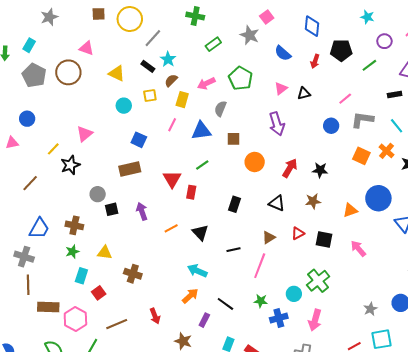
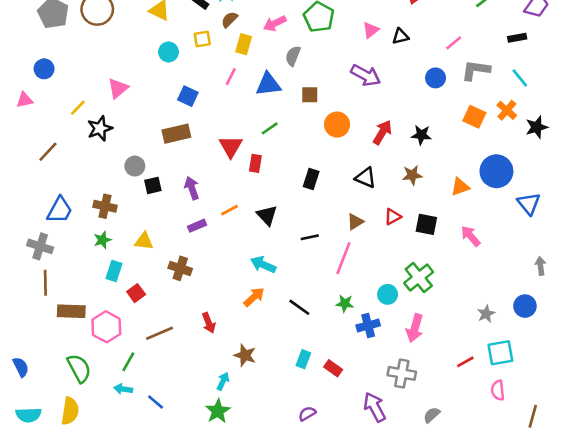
purple arrow: (277, 124) -> (366, 75), turned -45
purple rectangle: (204, 320) -> (197, 226), moved, turned 40

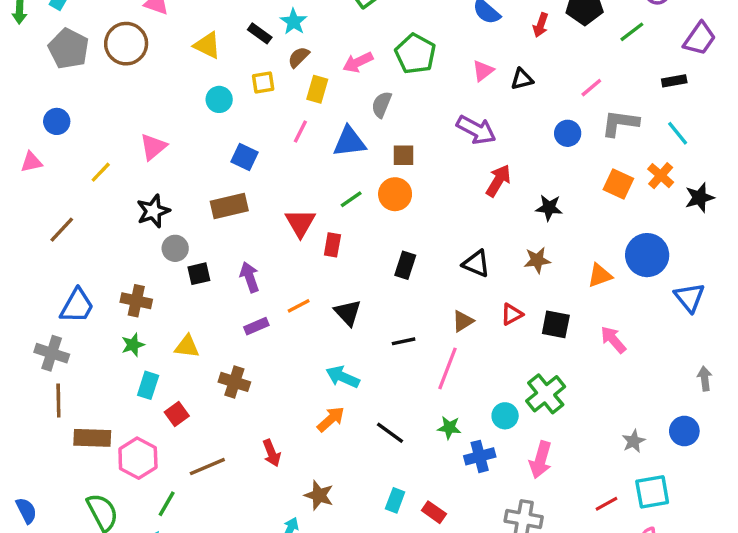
orange circle: (337, 125) -> (395, 194), moved
black star: (100, 128) -> (153, 211), moved
red arrow: (382, 132) -> (498, 181), moved

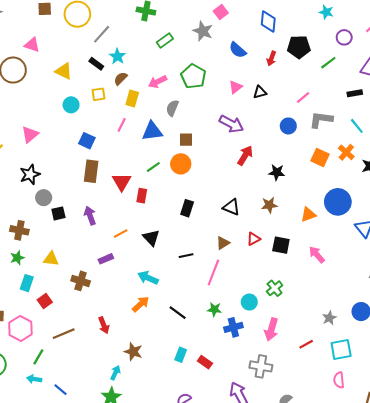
brown rectangle: (229, 206) -> (91, 171), moved, turned -70
purple rectangle: (256, 326) -> (106, 259), moved
green cross: (546, 394) -> (275, 288), size x0.7
red line: (607, 504) -> (306, 344), moved

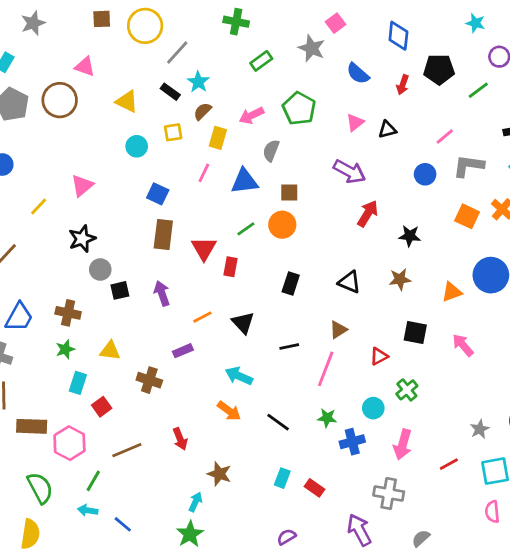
red triangle: (253, 239) -> (379, 356), moved
orange arrow: (141, 304) -> (229, 411), turned 78

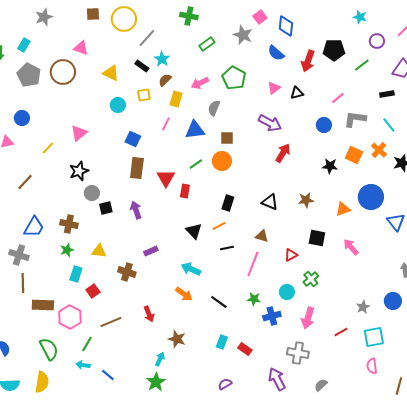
blue diamond: (398, 36) -> (286, 26), moved
red arrow: (403, 85) -> (308, 61), size x1.5
black star: (410, 236) -> (330, 166), moved
orange line: (202, 317) -> (219, 226), moved
brown triangle: (338, 330) -> (262, 236), turned 48

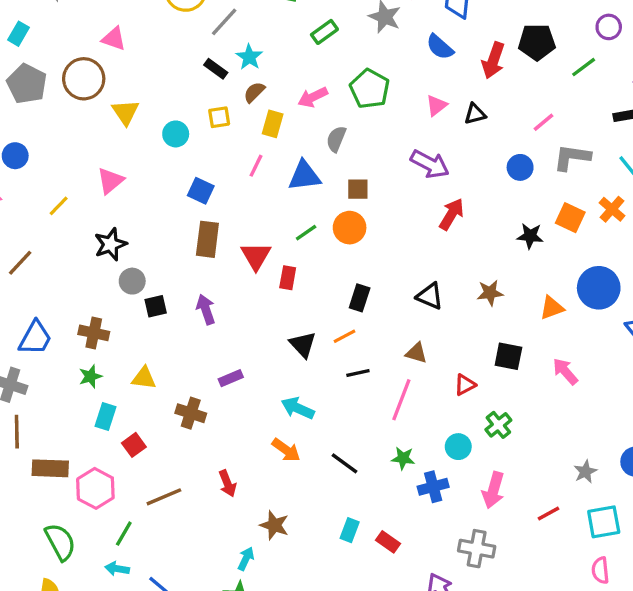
yellow triangle: (111, 73) -> (126, 112), moved, turned 30

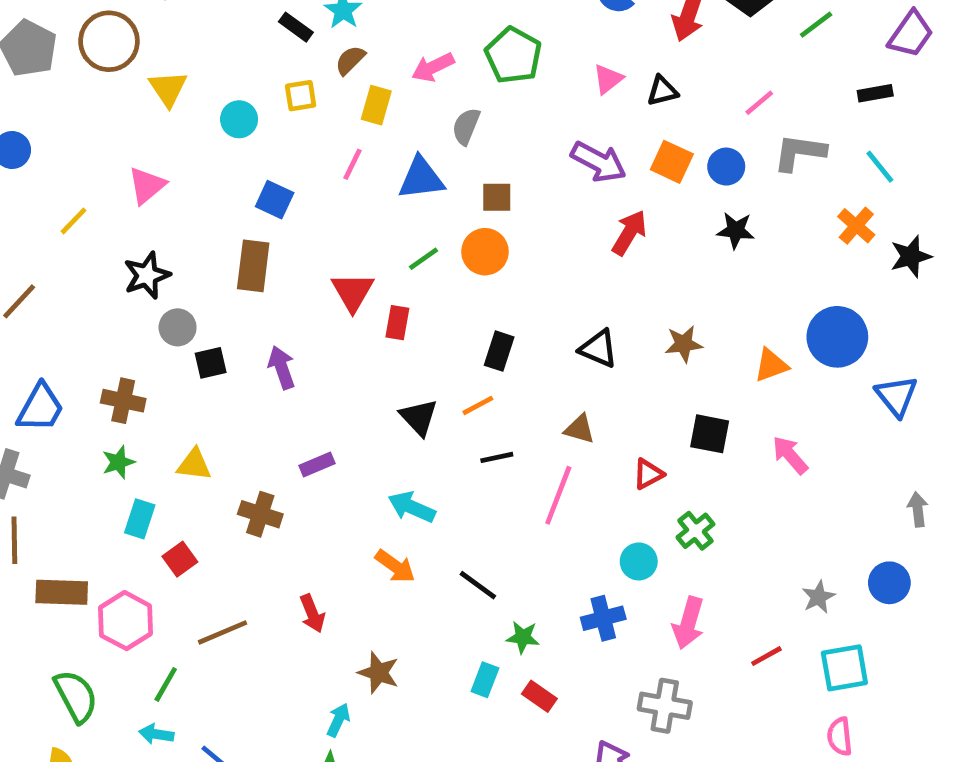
orange square: (570, 218) -> (672, 162), moved
black star: (530, 236) -> (736, 230), moved
brown rectangle: (207, 239) -> (253, 266), moved
green star: (403, 458) -> (523, 637), moved

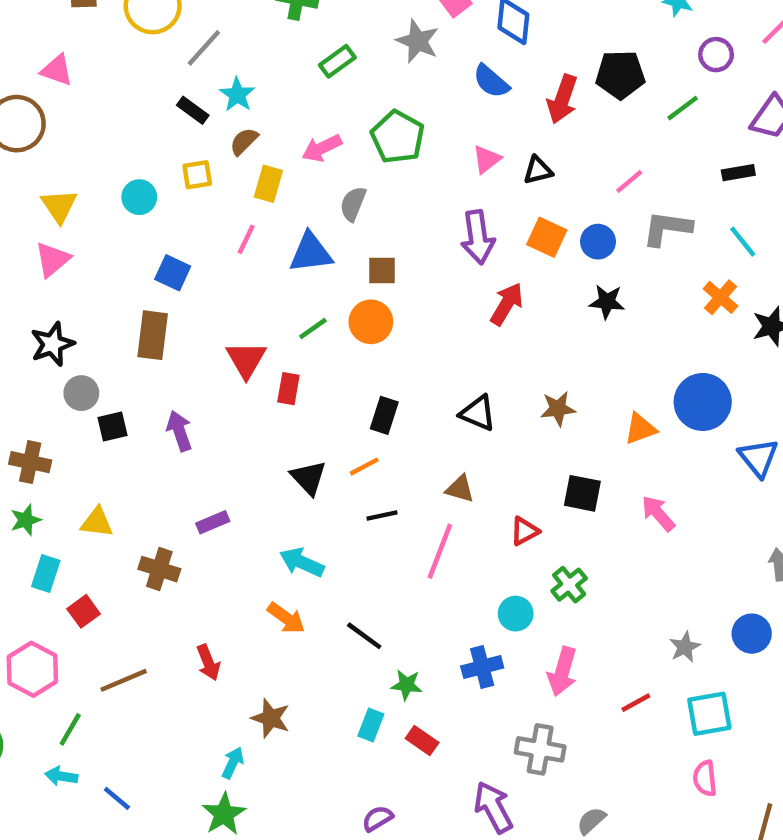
yellow triangle: (168, 89) -> (59, 206), moved
purple arrow: (598, 162) -> (478, 237), turned 54

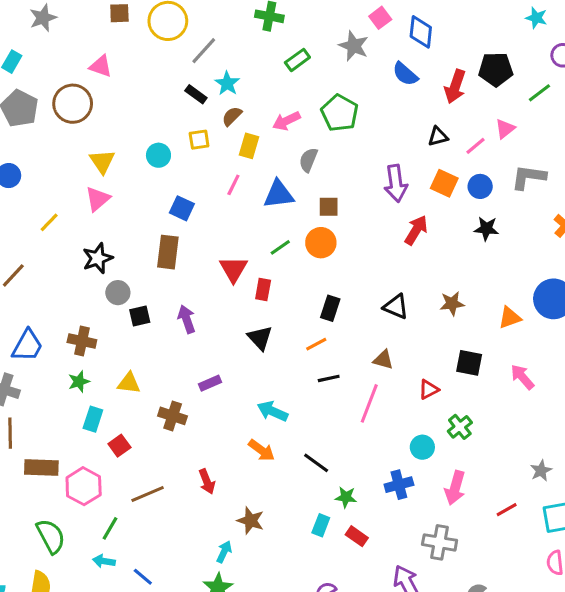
pink triangle: (487, 159) -> (505, 129), moved
pink line: (629, 182) -> (475, 146), moved
black triangle: (308, 478) -> (260, 338), moved

